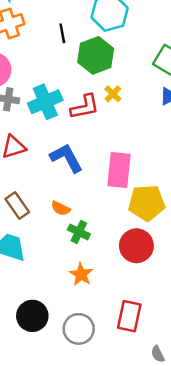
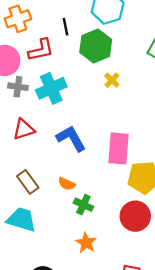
red L-shape: (85, 107) -> (41, 50), moved

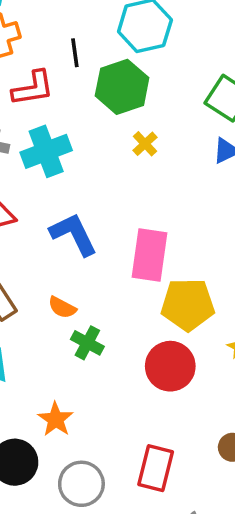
orange star: (86, 243) -> (56, 419), moved

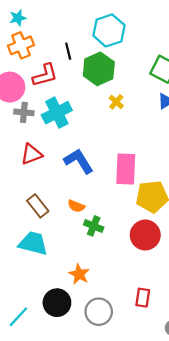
red rectangle: (156, 468) -> (143, 298), size x0.7

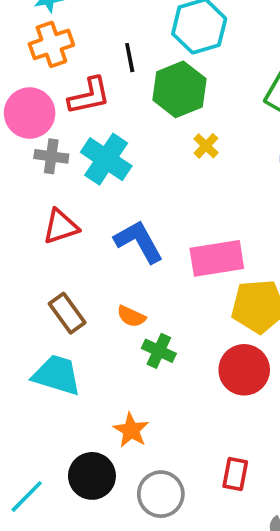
cyan cross: (57, 113) -> (106, 159), turned -32
pink rectangle: (126, 169) -> (217, 258), turned 76

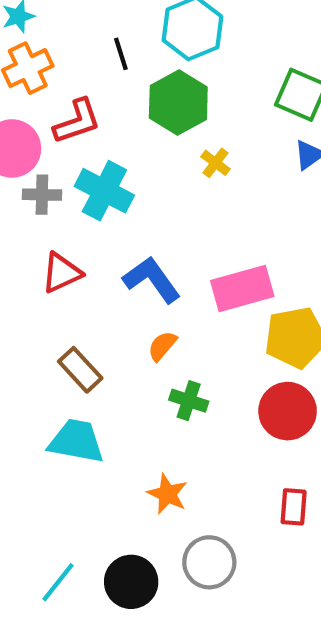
black line: (130, 58) -> (121, 54), moved
orange semicircle: (131, 316) -> (162, 346), moved, turned 112
red rectangle: (235, 474) -> (294, 507), moved
black circle: (92, 476) -> (131, 582), moved

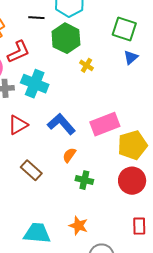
black line: (121, 54) -> (36, 18), turned -63
cyan trapezoid: (76, 441) -> (37, 233), moved

